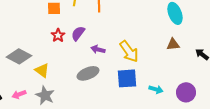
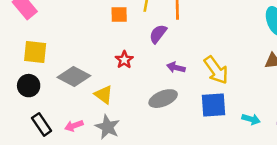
purple semicircle: (78, 33) -> (158, 34), moved
red star: (58, 35) -> (124, 60), moved

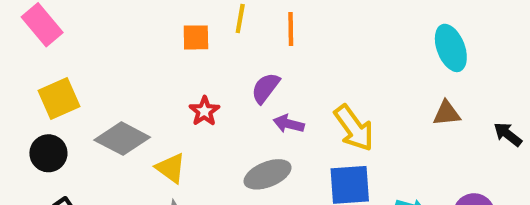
purple semicircle: (158, 34) -> (265, 88), moved
yellow square: (35, 52) -> (59, 99), turned -30

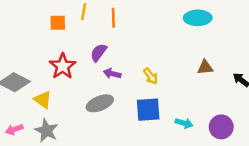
cyan ellipse: (451, 48) -> (198, 18), moved, turned -70
red star: (204, 111) -> (63, 66), size x1.5
yellow arrow: (354, 128) -> (151, 76), size x0.6

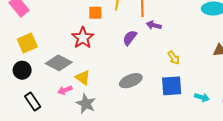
red star: (63, 66) -> (83, 38), moved
purple arrow: (112, 74) -> (154, 25), moved
pink arrow: (14, 129) -> (65, 90), moved

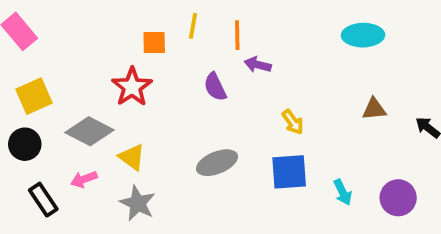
purple semicircle: (130, 38) -> (215, 87), turned -63
pink arrow: (65, 90) -> (84, 179), moved
cyan arrow: (202, 97) -> (343, 192), turned 48

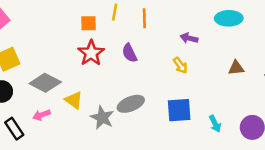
purple arrow: (258, 65) -> (189, 38), moved
red star: (132, 87) -> (91, 53), moved
yellow arrow: (293, 122) -> (180, 65), moved
gray star: (138, 203) -> (102, 117), moved

